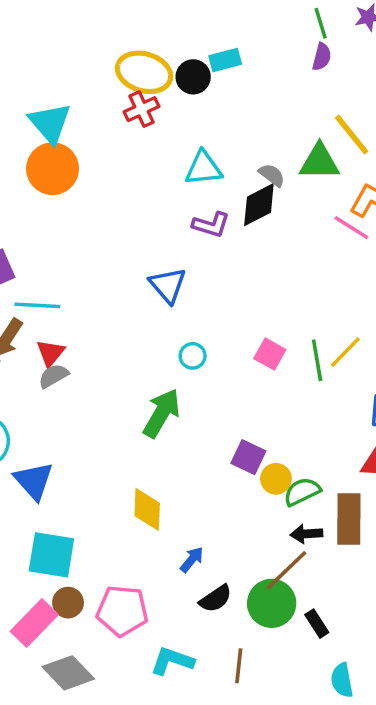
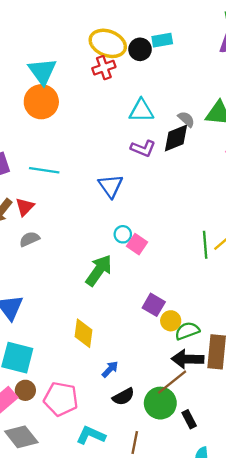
cyan line: (37, 305) -> (44, 170), moved
red triangle: (50, 353) -> (25, 207), moved
pink square: (270, 354) -> (137, 244), moved
black arrow: (306, 534) -> (188, 359), size x1.5

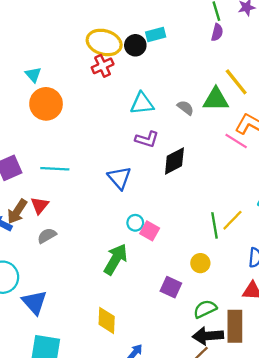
cyan triangle: (42, 71) -> (33, 75), moved, size x0.6
black diamond: (176, 138) -> (174, 161), moved
yellow circle: (171, 321) -> (200, 263), moved

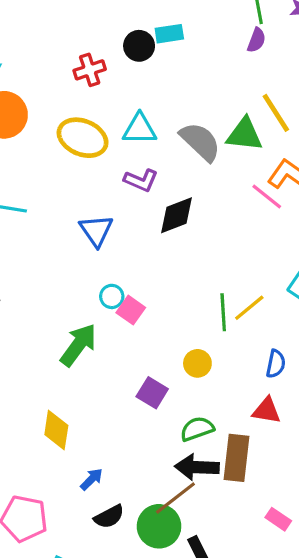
yellow ellipse: (104, 42) -> (83, 138), moved
gray semicircle: (185, 108) -> (200, 142), size x1.8

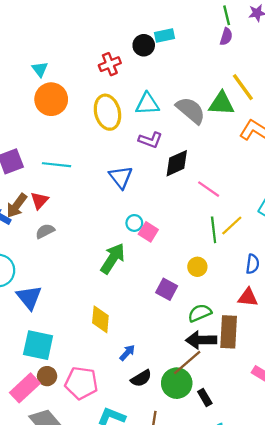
yellow ellipse: (83, 138) -> (107, 112), turned 56
pink line: (267, 196) -> (209, 189), moved

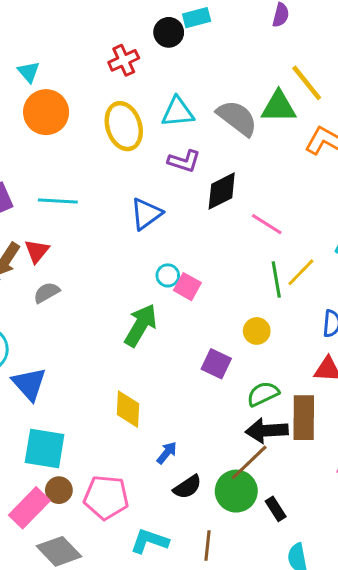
blue triangle: (121, 177) -> (146, 214), turned 35

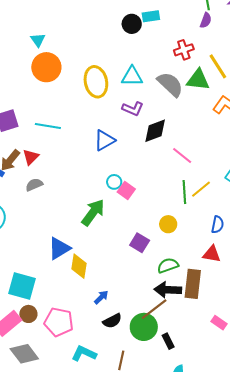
red cross: (124, 60) -> (184, 50), moved
blue triangle: (29, 384) -> (59, 248), moved, turned 35

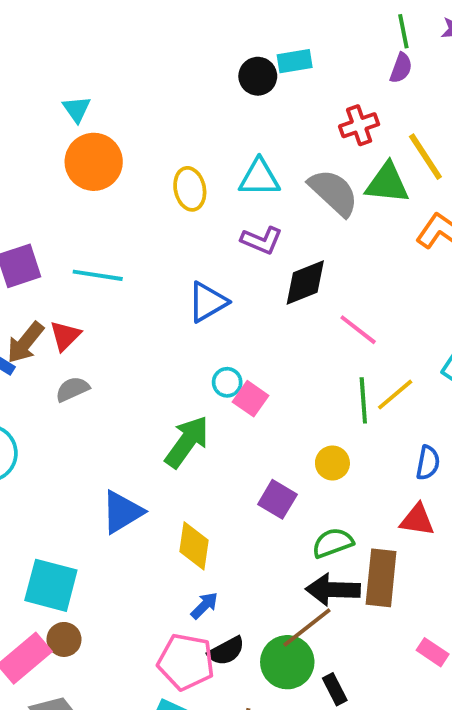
yellow ellipse: (96, 82) -> (190, 189), size x0.7
yellow diamond: (79, 266) -> (194, 546), moved
pink pentagon: (59, 322) -> (186, 662), moved

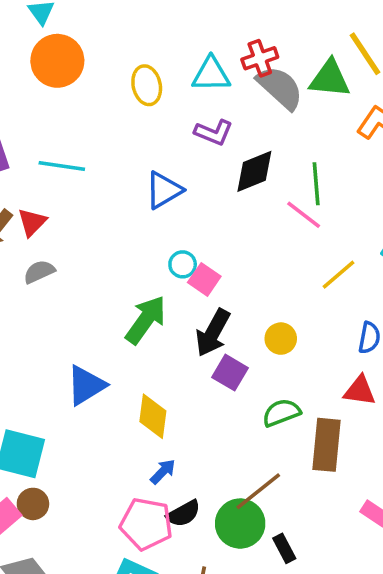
red cross: (359, 125) -> (260, 58), moved
green line: (363, 400) -> (316, 184), moved
black arrow: (333, 590) -> (213, 333), moved, turned -63

